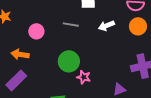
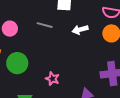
green circle: (69, 61) -> (17, 63), moved

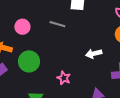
white arrow: (80, 30) -> (94, 54), moved

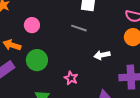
gray line: (57, 24) -> (79, 28), moved

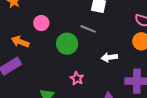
green circle: (37, 60) -> (67, 44), moved

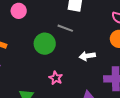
pink circle: (41, 23) -> (19, 11), moved

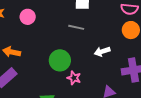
green circle: (45, 44) -> (60, 60), moved

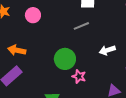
gray line: (76, 27) -> (81, 26), turned -35

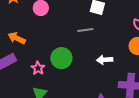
pink star: (79, 77) -> (38, 68), moved

